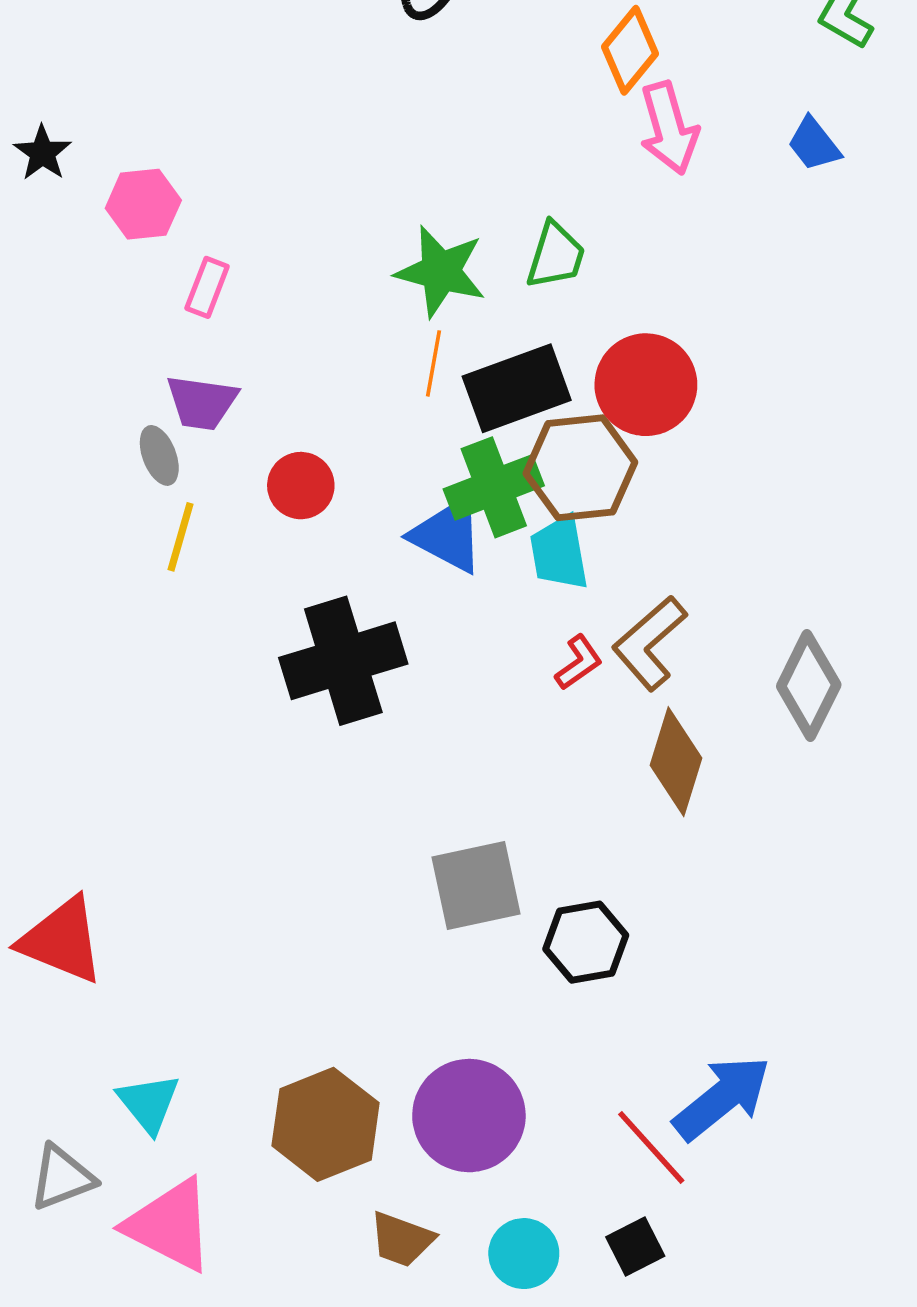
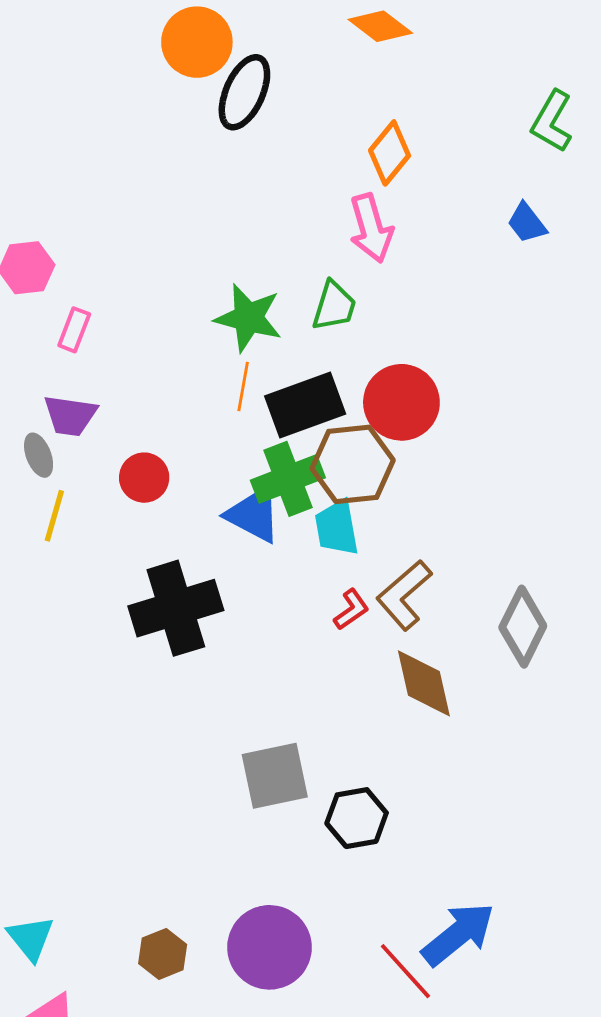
pink arrow: (669, 128) -> (371, 228), moved
brown diamond: (676, 762) -> (424, 683), turned -30
brown hexagon: (326, 1124) -> (163, 954), size x0.6

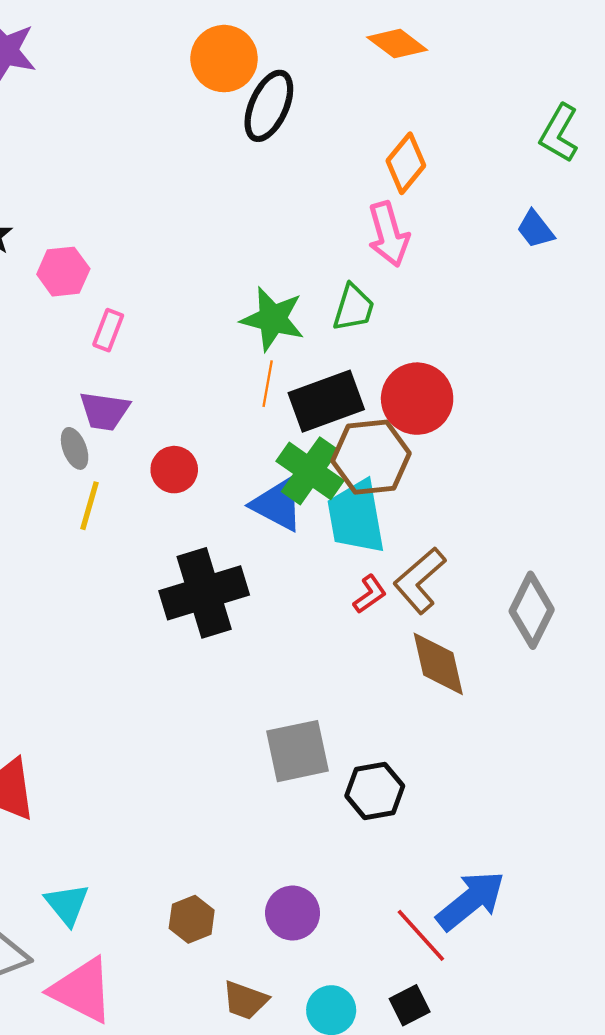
green cross: (288, 479) -> (310, 471), turned -34
cyan trapezoid: (337, 528) -> (356, 517), size x1.4
purple circle: (269, 947) -> (293, 913), size x0.7

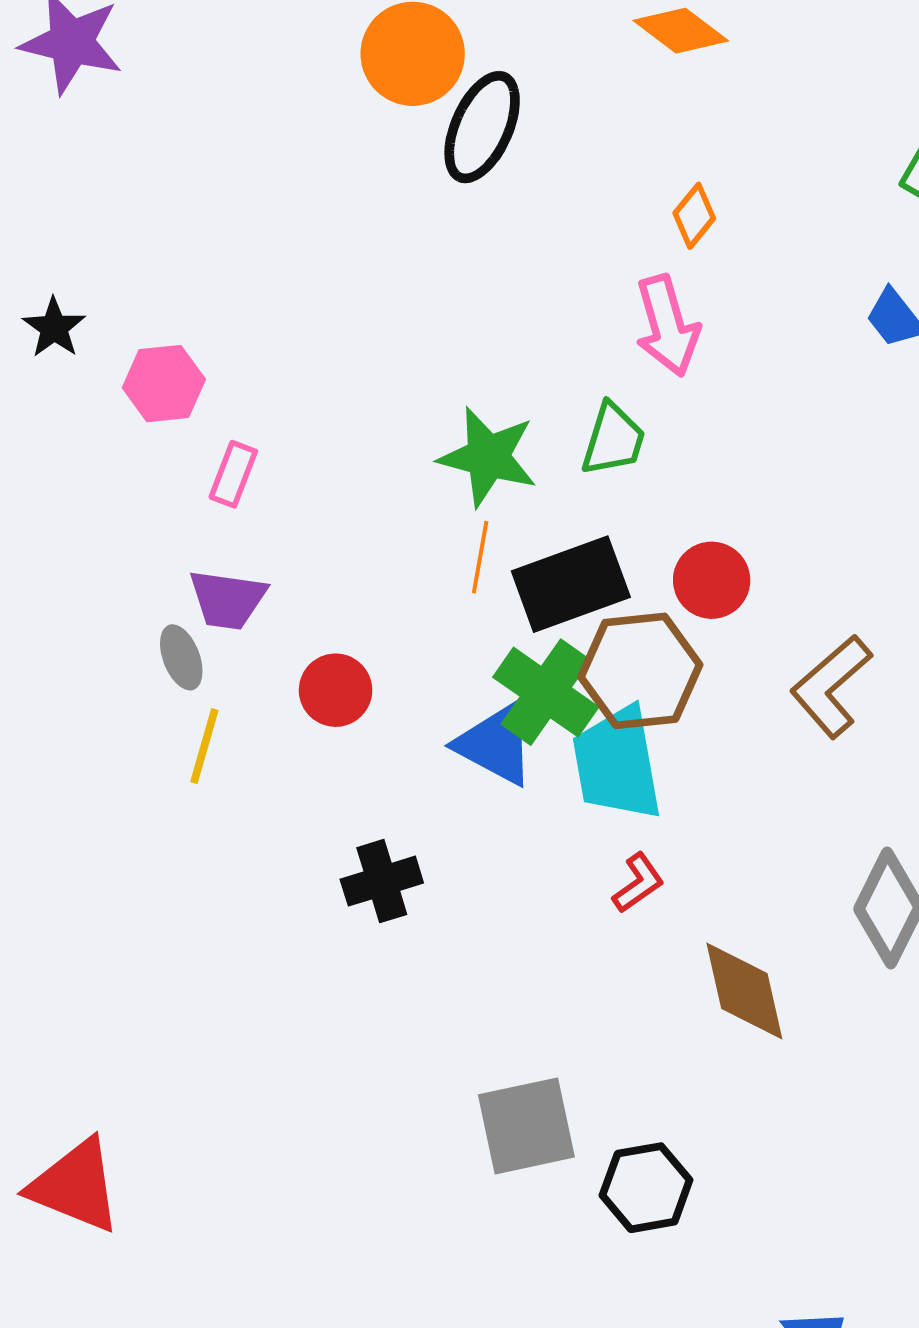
orange diamond: (406, 163) -> (694, 216), size x0.7
red circle: (417, 399) -> (712, 580), size x0.7
brown L-shape: (420, 580) -> (831, 686), moved
black cross: (204, 593) -> (382, 881), size x0.6

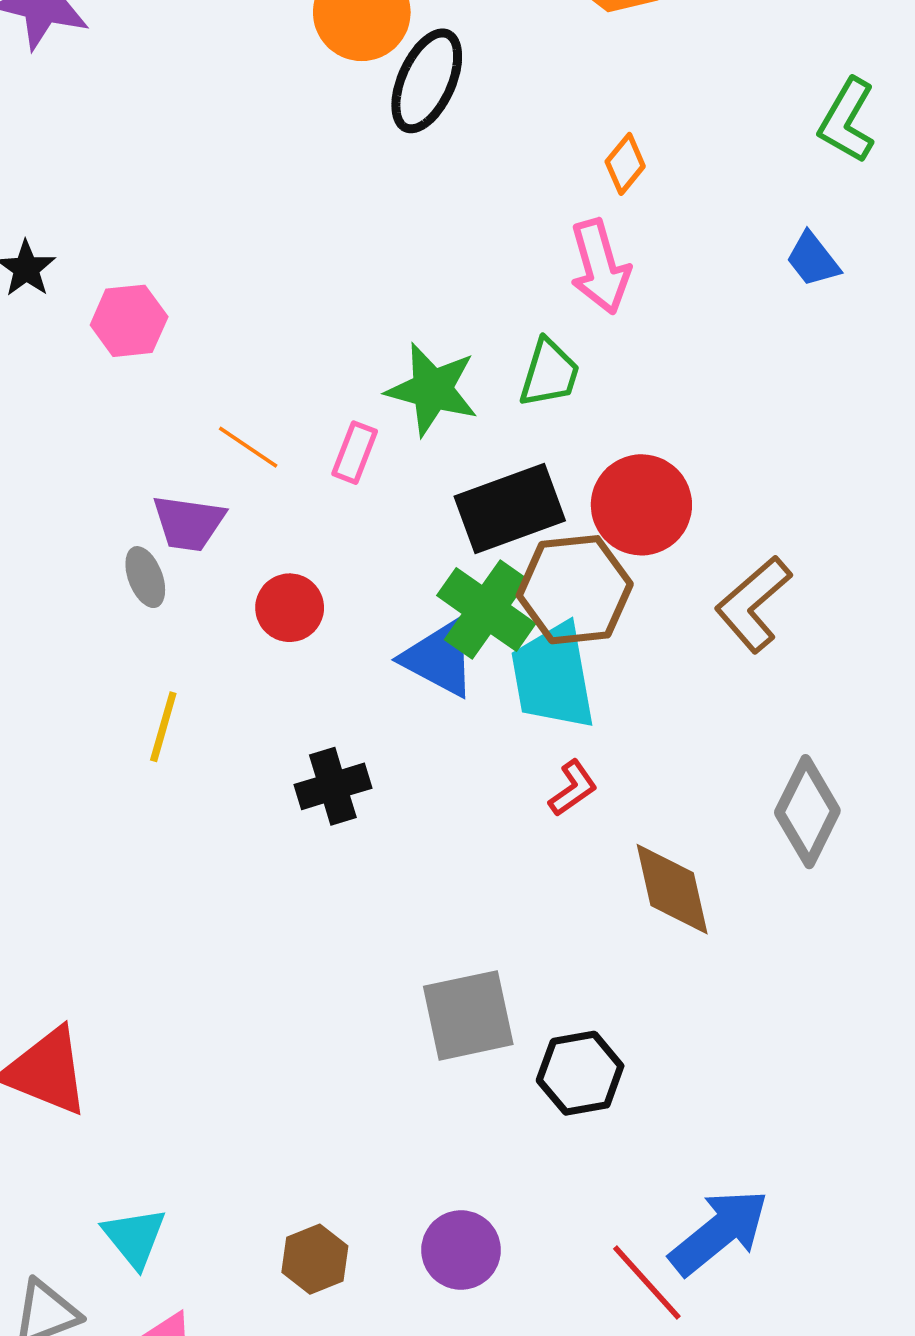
pink rectangle: (233, 474) -> (355, 453), moved
orange line: (480, 557) -> (248, 447), moved, turned -66
red circle: (712, 580) -> (641, 505), size x1.4
yellow line: (204, 746) -> (163, 727), moved

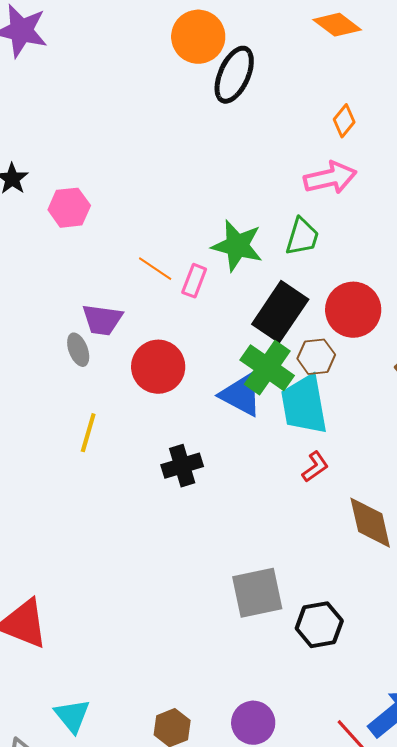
pink arrow: (600, 267) -> (330, 178), turned -87
orange line: (248, 447) -> (155, 269), moved
black rectangle: (510, 508) -> (280, 312), turned -36
brown hexagon: (575, 590) -> (316, 357), size x0.6
red circle: (290, 608) -> (158, 367), size x1.4

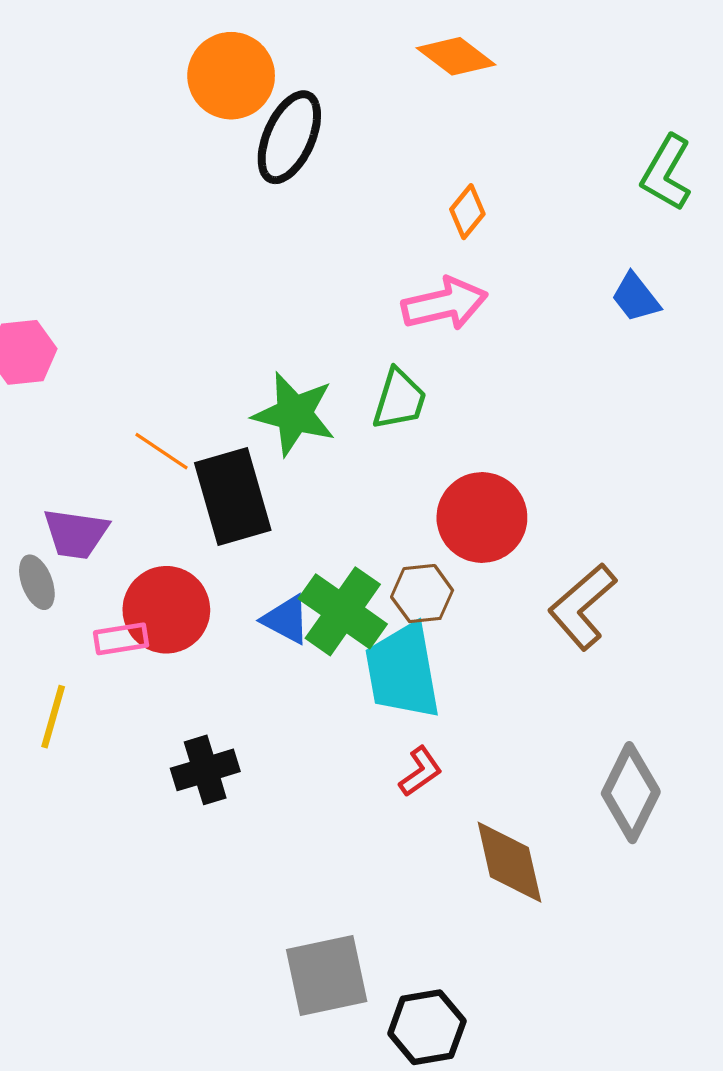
pink rectangle: (194, 281) -> (121, 639), moved, turned 60
black rectangle: (280, 312) -> (233, 496), moved, turned -50
blue triangle: (241, 395) -> (286, 619), moved, size x0.7

